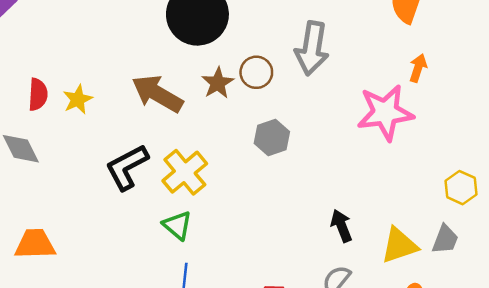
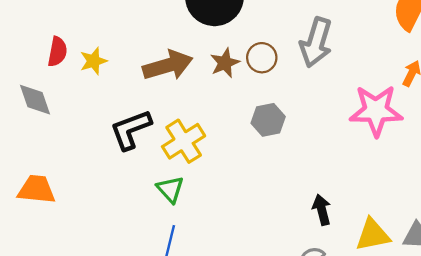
brown arrow: (157, 94) -> (168, 65), turned 126

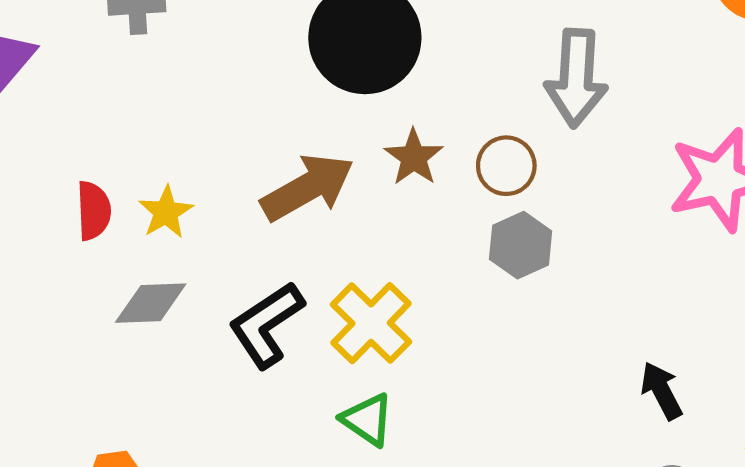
brown circle: (262, 58) -> (506, 166), moved
gray diamond: (35, 100) -> (151, 303), moved, turned -60

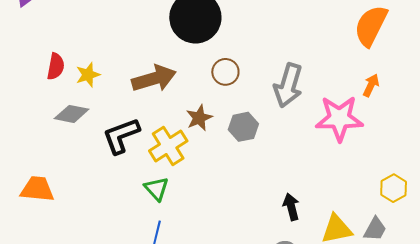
gray arrow: (576, 78) -> (288, 85), moved
brown star: (414, 157) -> (199, 118), moved
brown circle: (506, 166) -> (225, 72), moved

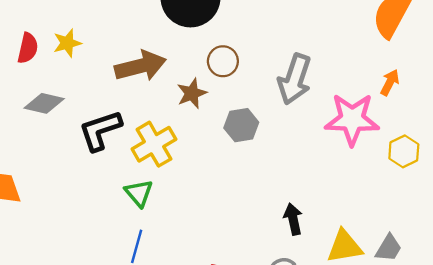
yellow star: (88, 75) -> (67, 43), moved
brown star: (199, 118) -> (192, 93), moved
yellow hexagon: (394, 188) -> (404, 151), moved

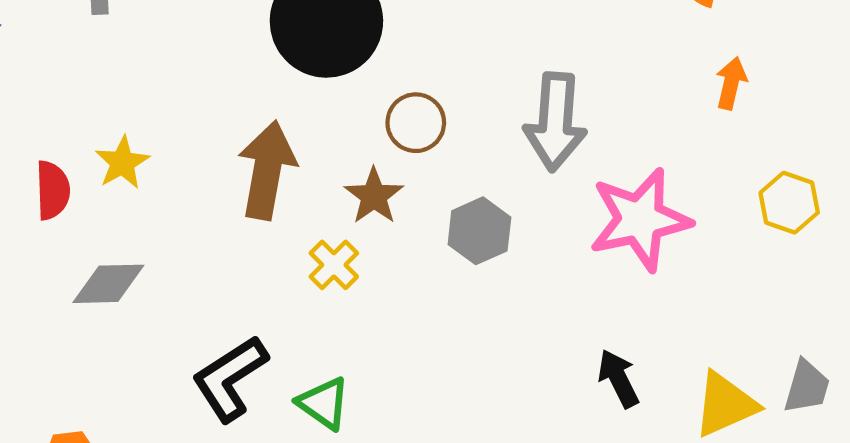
brown arrow: (140, 66) -> (267, 170), turned -51
pink star: (352, 119) -> (640, 220), moved
black L-shape: (100, 130) -> (230, 378), moved
yellow cross: (154, 144) -> (334, 265), moved, size x0.6

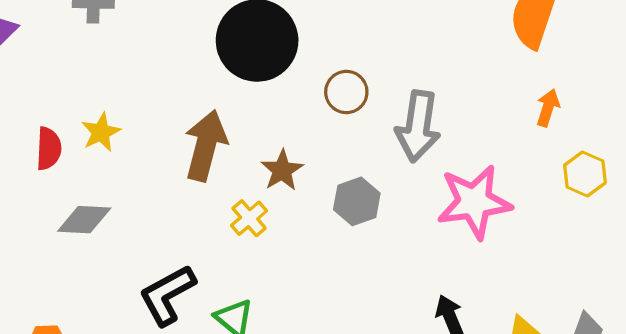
brown circle: (416, 123) -> (346, 92), moved
yellow hexagon: (789, 203) -> (585, 174), moved

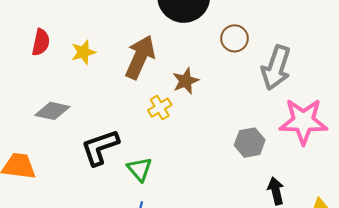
yellow star: (101, 132) -> (83, 52), moved
gray hexagon: (357, 201) -> (250, 143), moved
gray diamond: (84, 220) -> (52, 111), moved

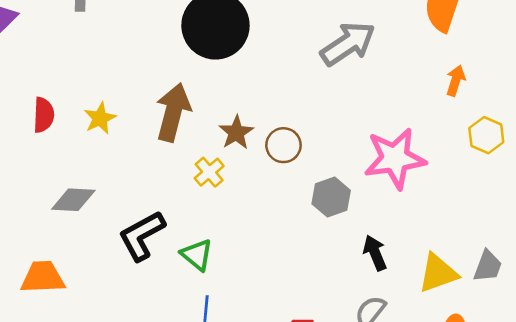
brown circle: (235, 38) -> (283, 145), moved
gray arrow: (276, 68) -> (348, 44), moved, turned -132

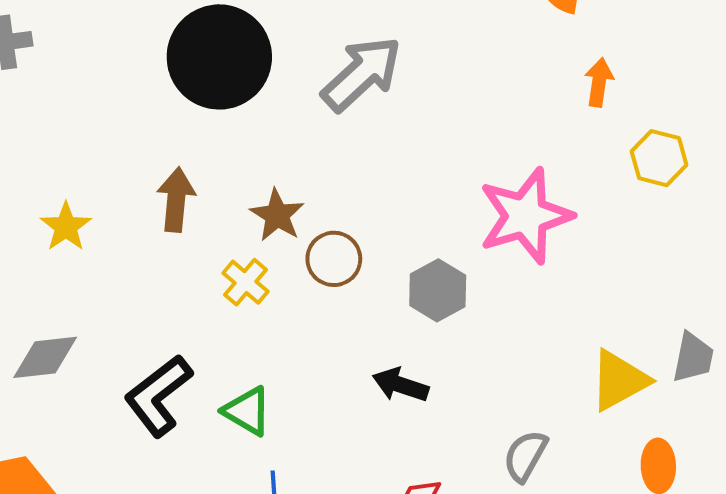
gray arrow: (348, 44) -> (362, 74), moved
brown arrow: (173, 112) -> (176, 200), size x0.7
brown circle: (283, 145) -> (334, 259), moved
black arrow: (375, 253) -> (400, 385), moved, turned -40

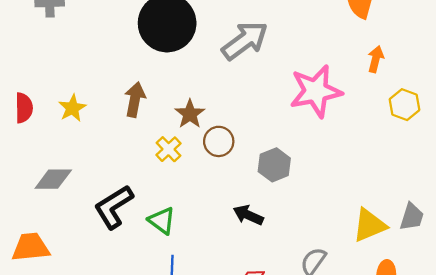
pink star: (525, 216) -> (316, 91), moved

